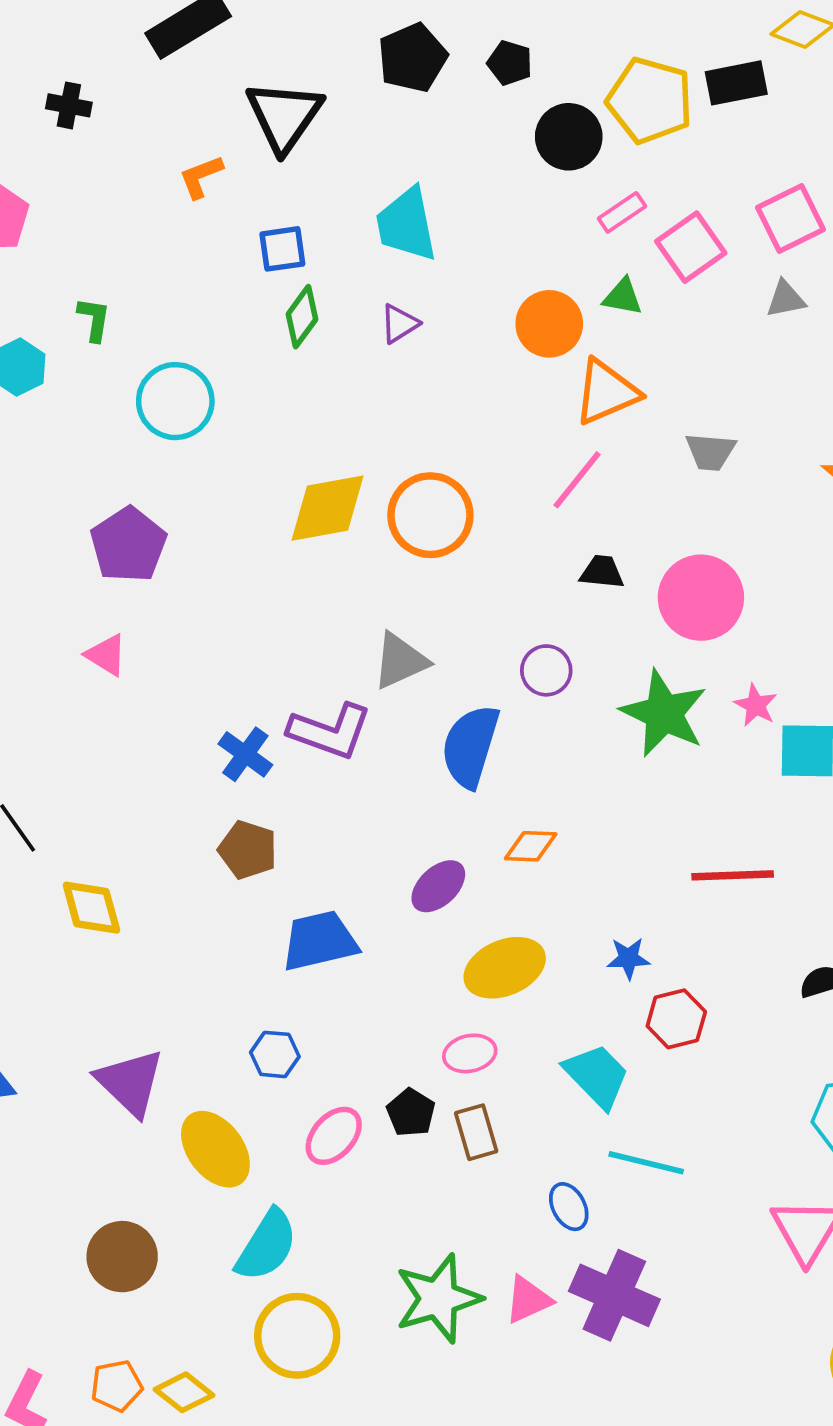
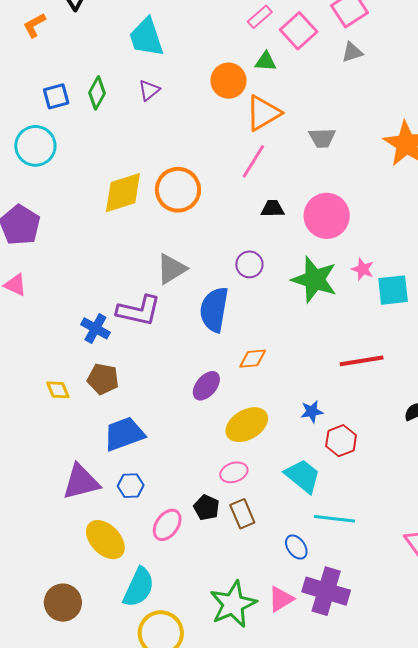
blue square: (282, 249) -> (56, 96), moved
yellow diamond: (91, 908) -> (58, 390), moved, size x0.7
blue trapezoid: (320, 941) -> (124, 434), moved
purple triangle: (130, 1082) -> (81, 482), moved, turned -51

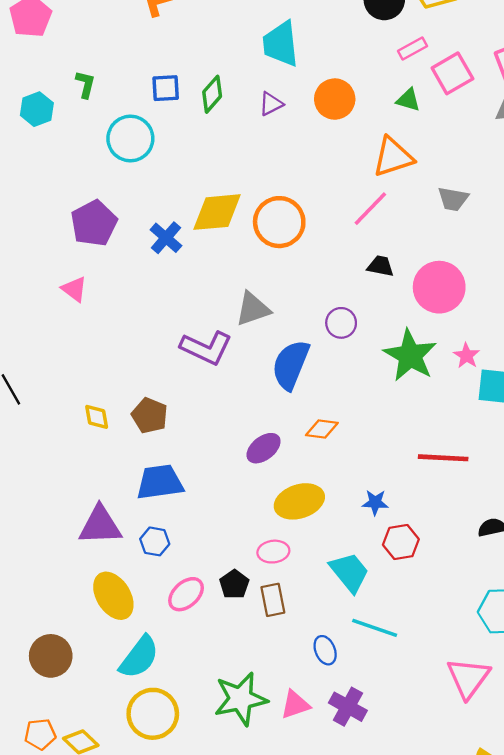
orange circle: (228, 81) -> (335, 99), moved
blue cross: (95, 328) -> (166, 238), moved
purple cross: (326, 591) -> (348, 707), size x0.7

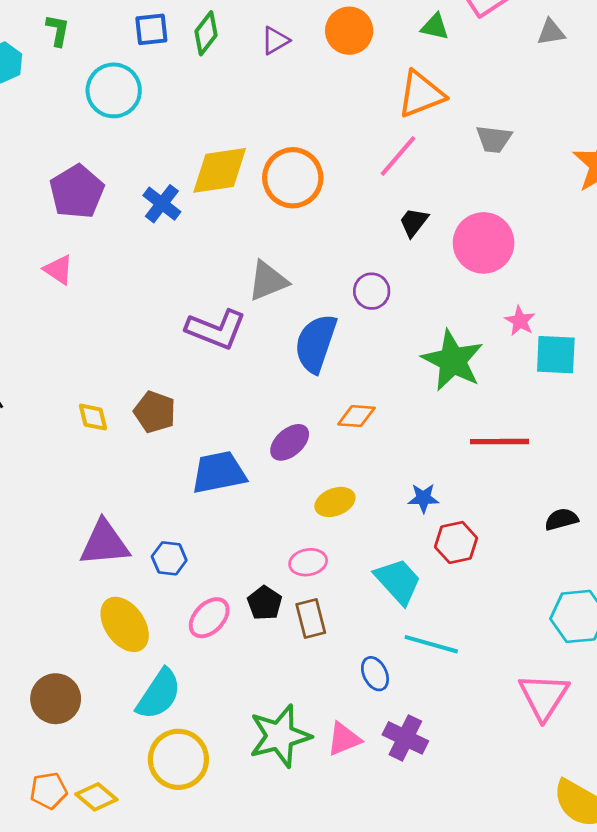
black trapezoid: (380, 266) -> (414, 222), turned -60
green star: (410, 355) -> (453, 360), moved
blue trapezoid: (160, 482) -> (219, 472), moved
yellow ellipse: (299, 501) -> (335, 502), size x0.7

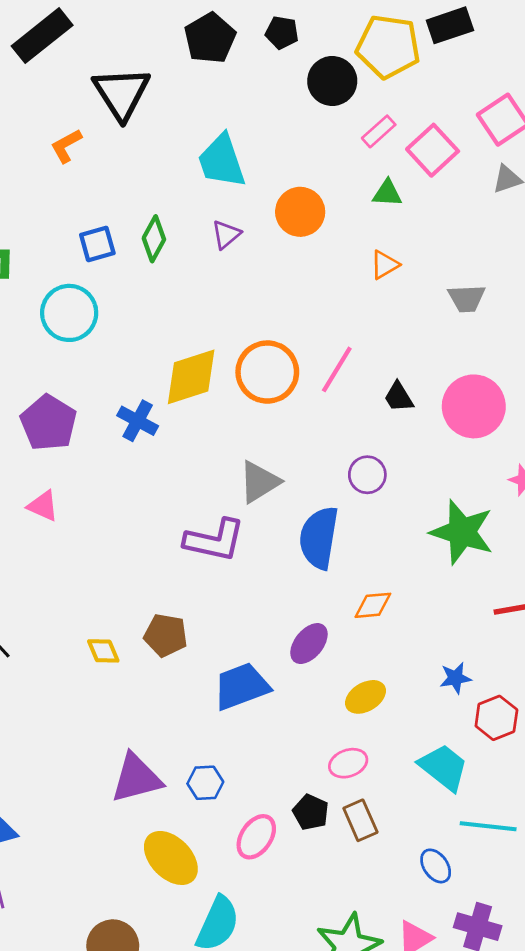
orange triangle: (421, 94) -> (385, 265), size x0.6
pink line: (398, 156) -> (337, 369), moved
black trapezoid: (414, 222) -> (399, 397), turned -60

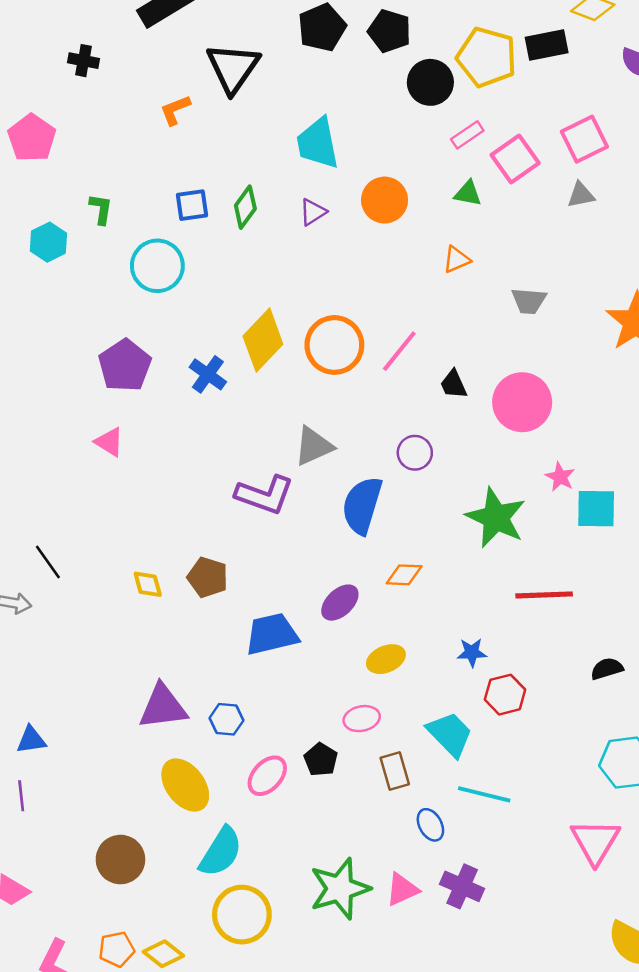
black pentagon: (282, 32) -> (389, 31), size x1.4
yellow diamond: (191, 377) -> (263, 340), turned -36
brown rectangle: (360, 820) -> (395, 771), moved

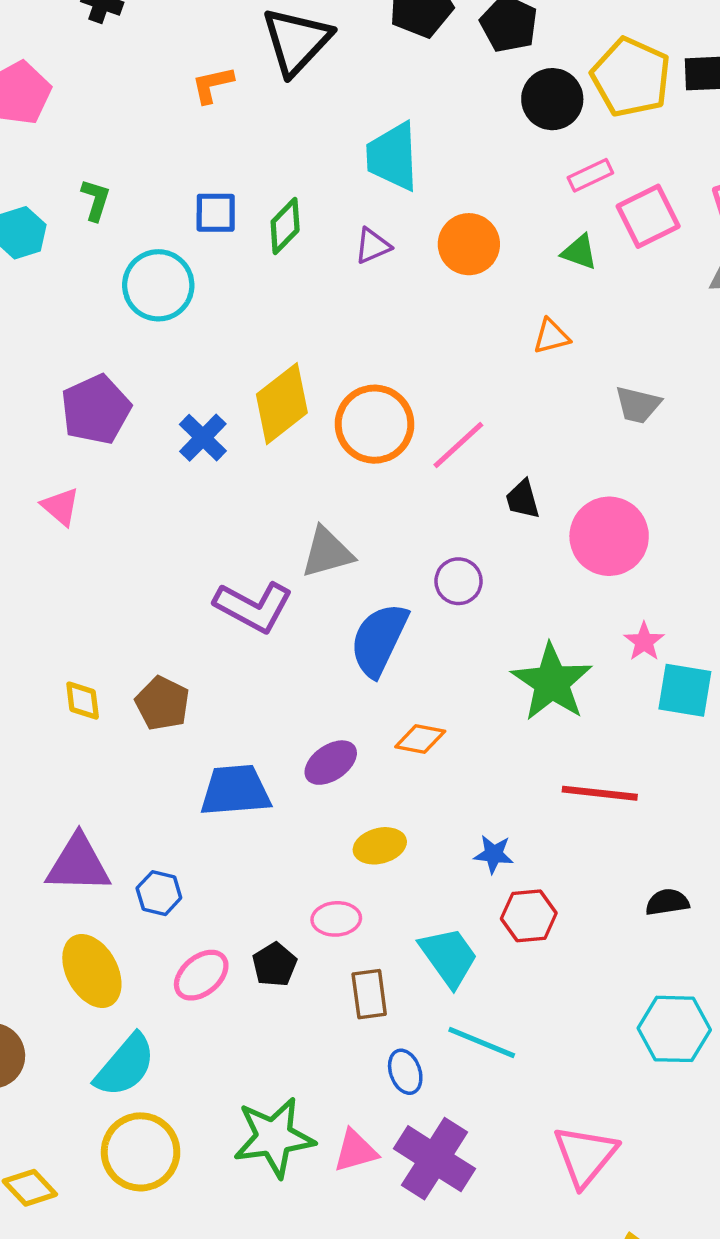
pink triangle: (595, 841) -> (585, 1156), moved
purple cross: (462, 886) -> (434, 1159), size x1.4

